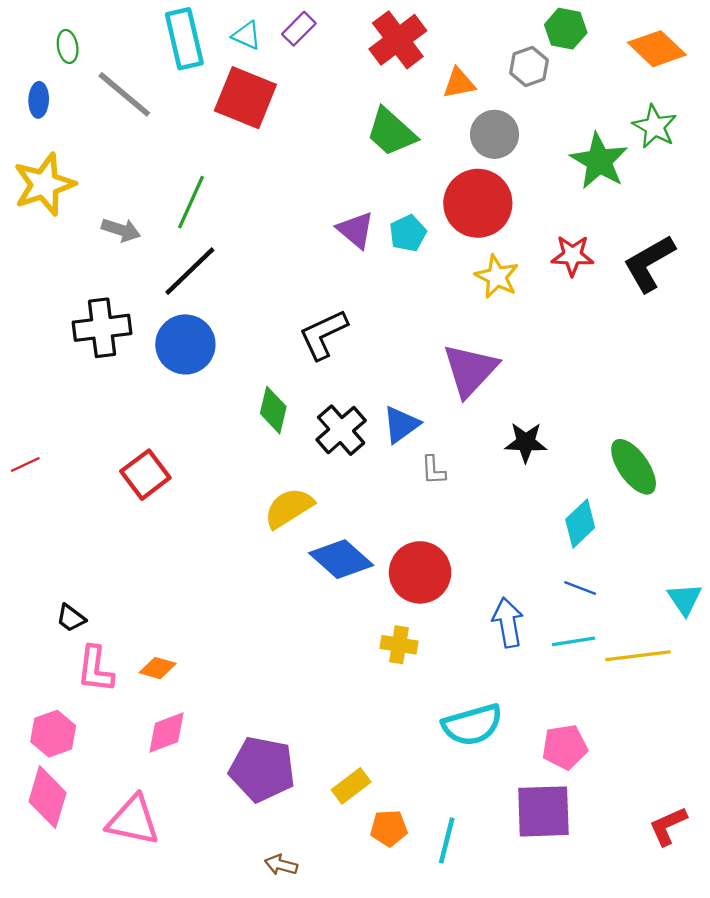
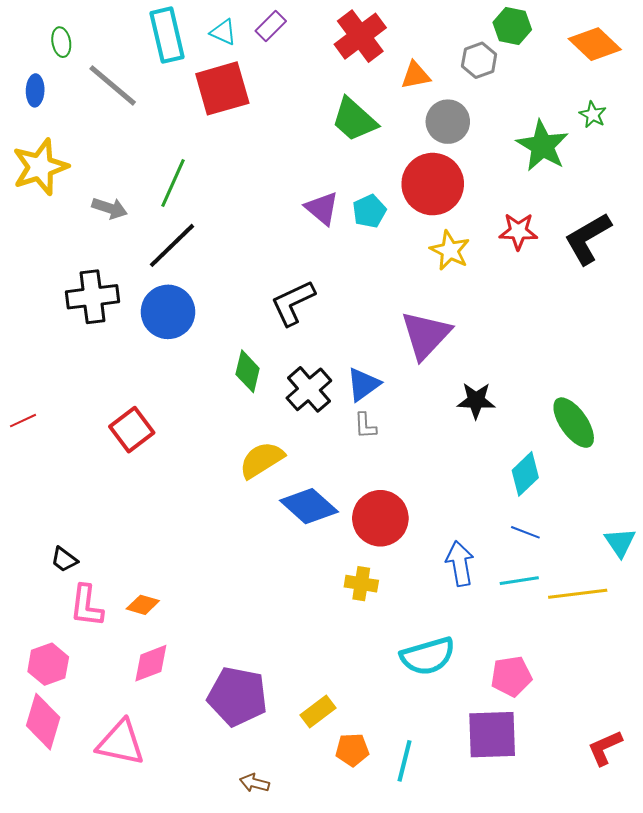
red square: (245, 98) -> (222, 88), turned -38
green star: (655, 127) -> (593, 115), size x0.7
gray L-shape: (433, 470) -> (365, 426), moved

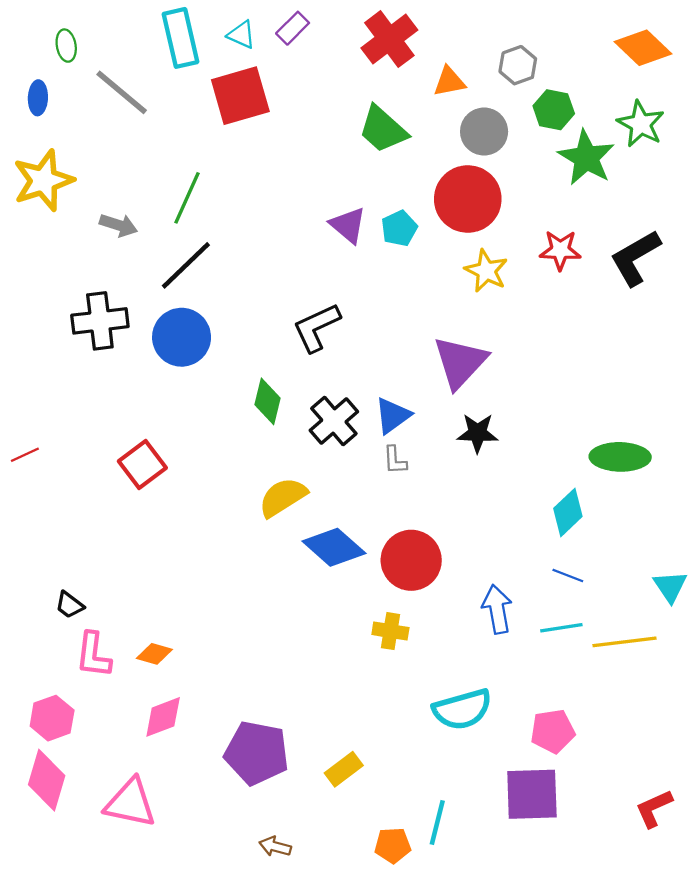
green hexagon: (512, 26) -> (554, 110), moved
green star: (593, 115) -> (641, 124), size x1.6
black star: (476, 400) -> (478, 433), moved
green ellipse: (574, 423) -> (620, 457), turned -54
orange pentagon: (352, 750) -> (393, 845), moved

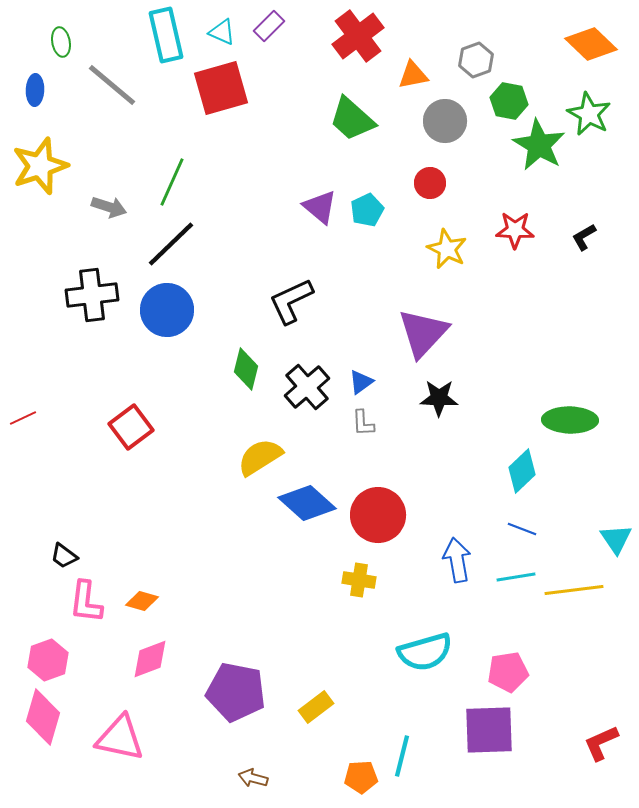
red circle: (468, 199) -> (430, 183), size x0.5
black L-shape: (635, 258) -> (584, 237), size x0.5
blue triangle: (393, 416) -> (361, 382), size x0.7

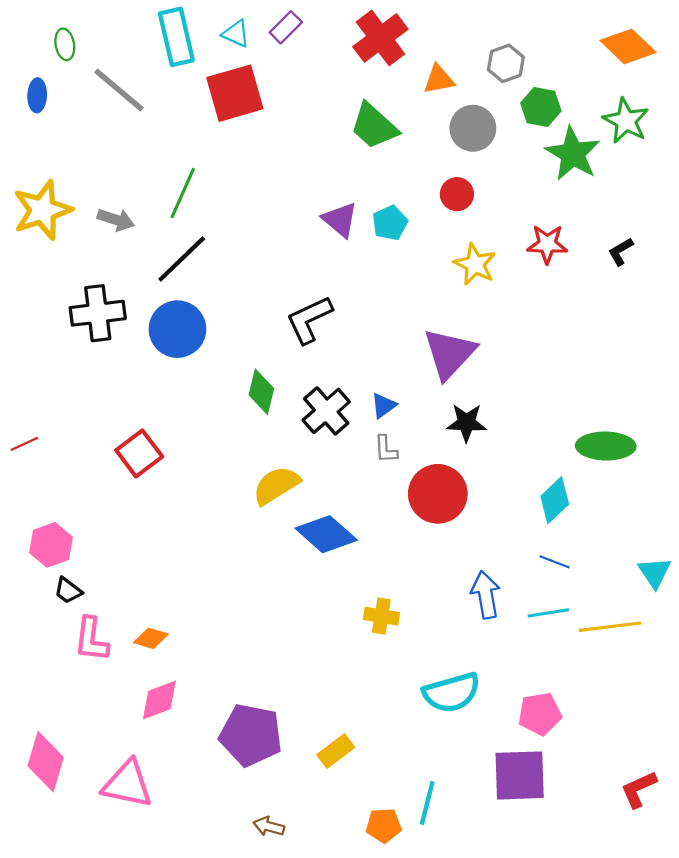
yellow star: (40, 166) -> (42, 210), moved
red circle: (378, 515) -> (438, 494), moved
pink hexagon: (48, 660) -> (51, 545), moved

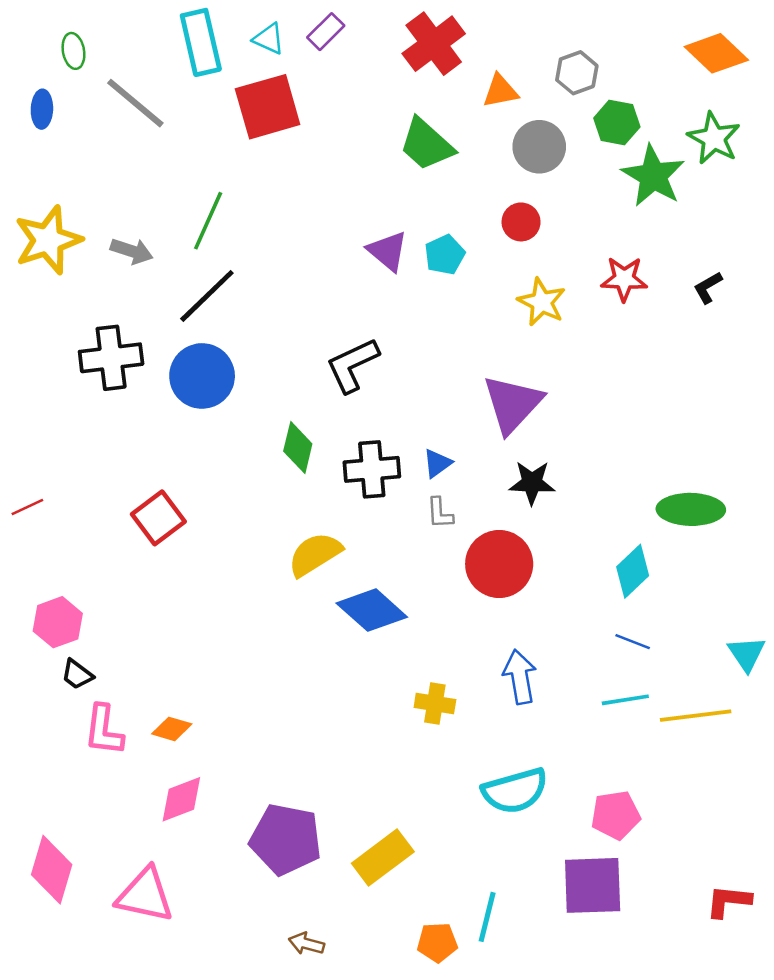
black cross: (326, 411) -> (372, 469), turned 36
blue arrow: (486, 595) -> (520, 677), moved
yellow rectangle: (336, 751) -> (383, 858), size x1.4
red L-shape: (639, 789) -> (728, 901), turned 30

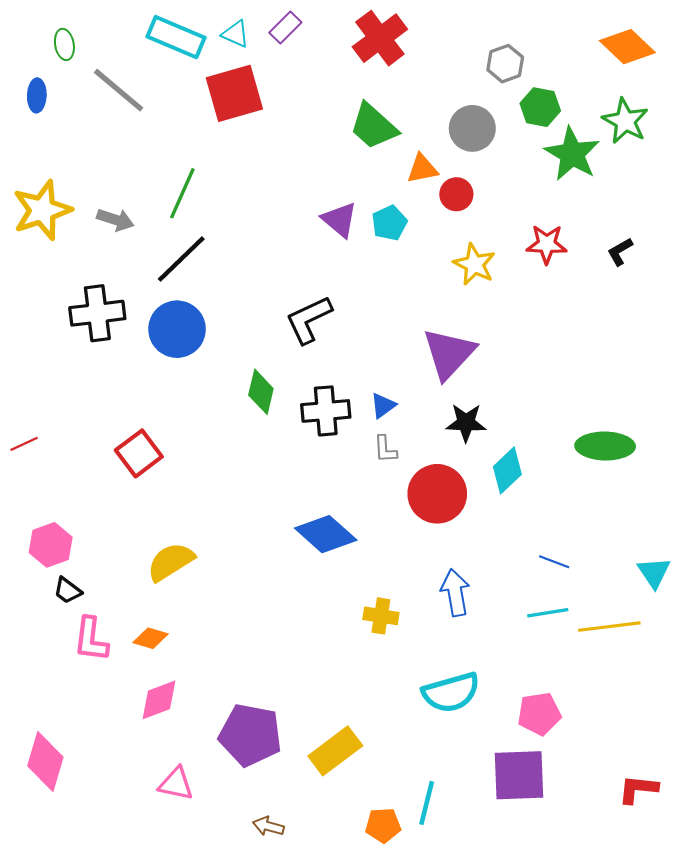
cyan rectangle: (201, 42) -> (176, 37), turned -54
orange triangle: (500, 91) -> (422, 169), moved
yellow semicircle: (315, 554) -> (171, 562), moved
cyan diamond: (633, 571) -> (507, 470), moved
pink triangle: (145, 895) -> (176, 784), moved, size x0.7

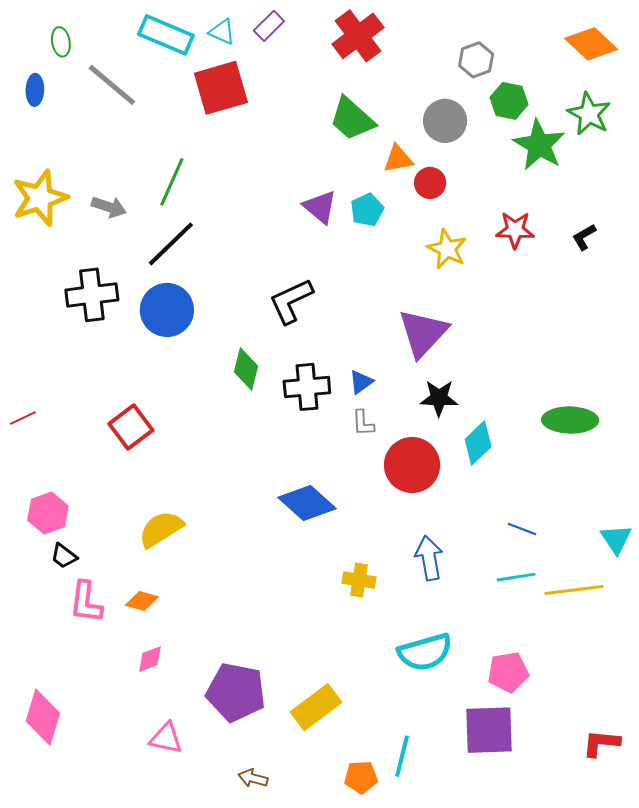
pink diamond: (159, 700) -> (150, 659), size x0.7

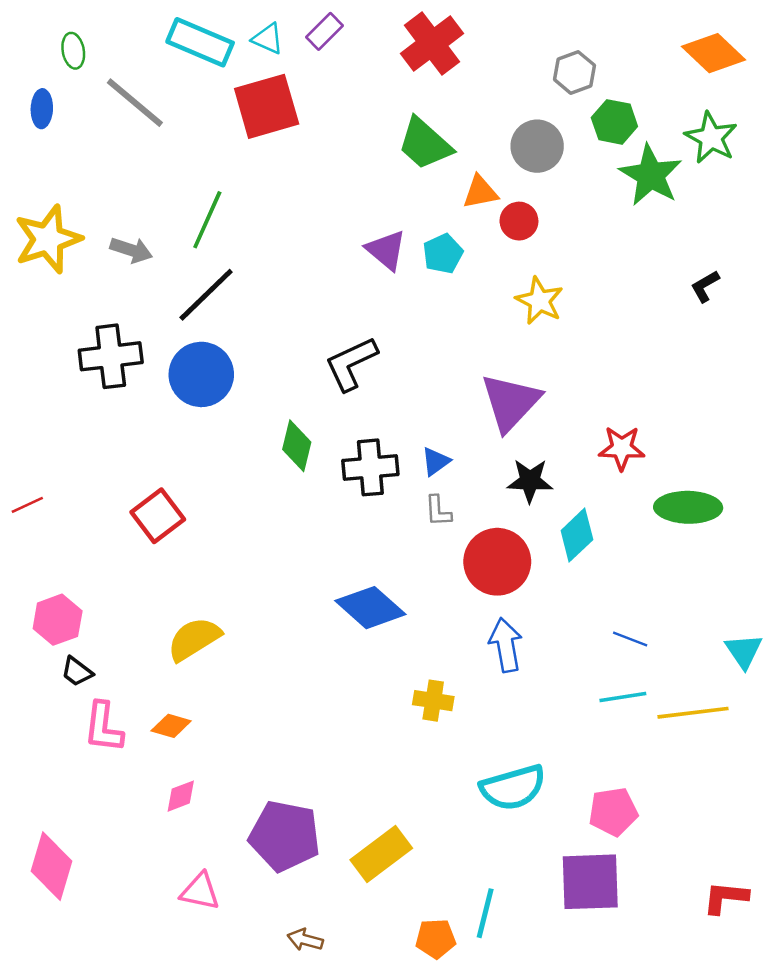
red star: (515, 230) -> (622, 448), moved
blue arrow: (429, 558) -> (506, 645), moved

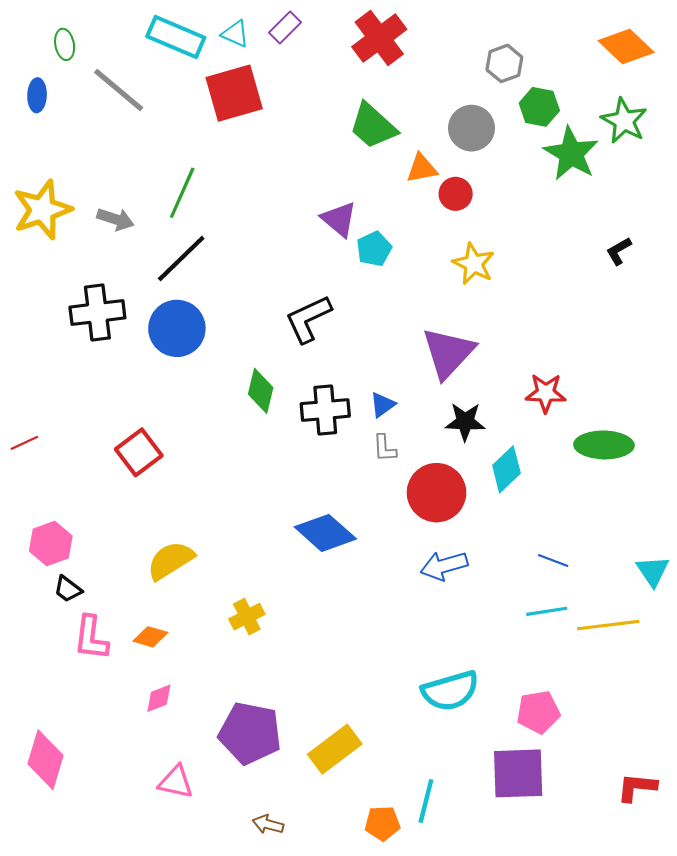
cyan pentagon: (443, 254) -> (374, 249), moved
blue arrow: (506, 645) -> (444, 566), turned -96
yellow cross: (433, 701) -> (247, 617), moved, turned -36

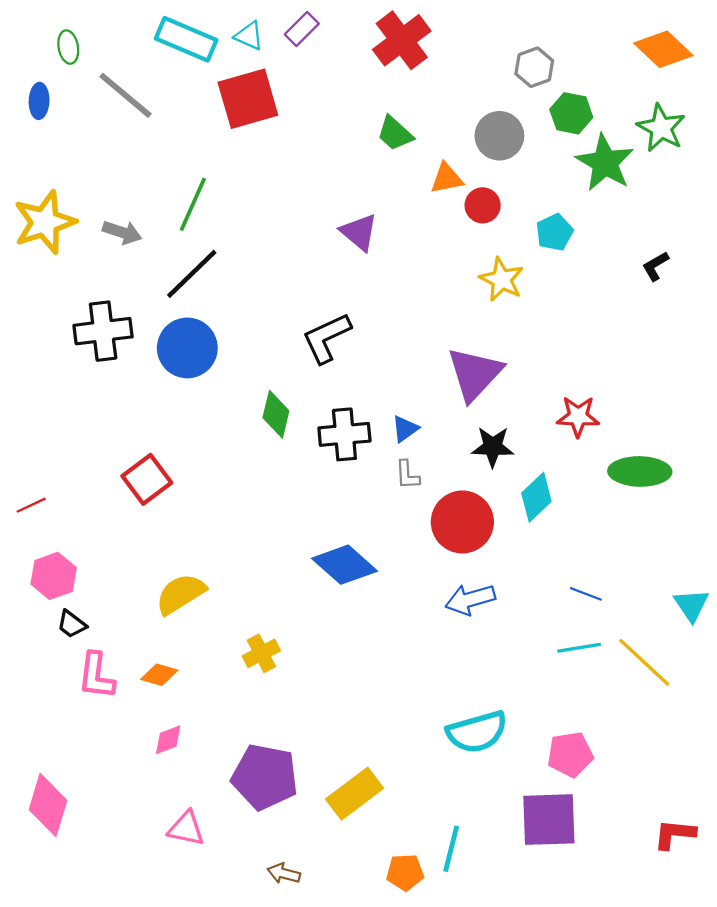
green trapezoid: (373, 126) -> (395, 134), size x0.7
cyan pentagon: (374, 249) -> (554, 232), moved
red line: (24, 443) -> (31, 505), moved
yellow line: (608, 625) -> (644, 662), turned 50

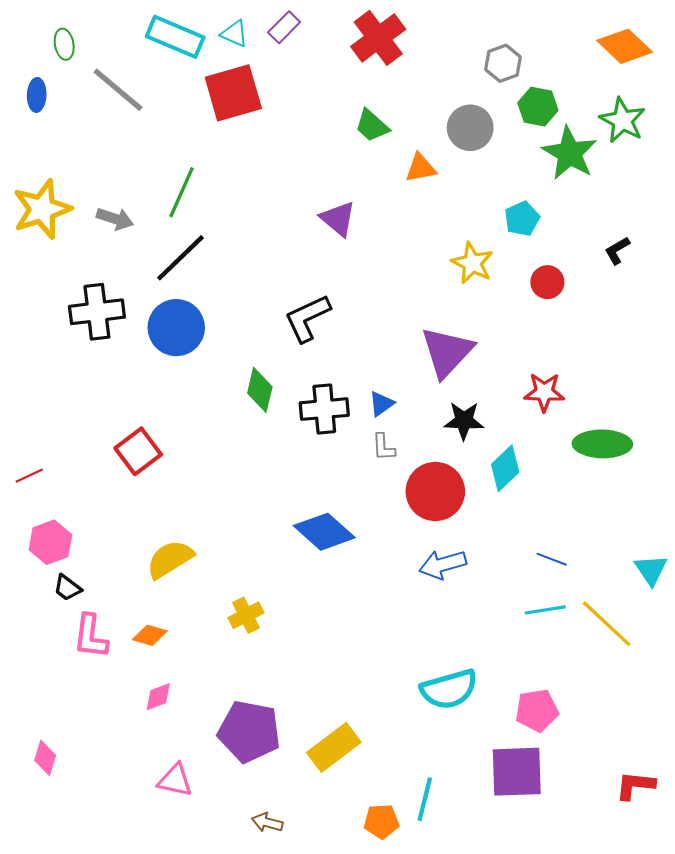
red circle: (483, 205) -> (547, 282), moved
pink diamond: (48, 805) -> (45, 758), size x0.6

